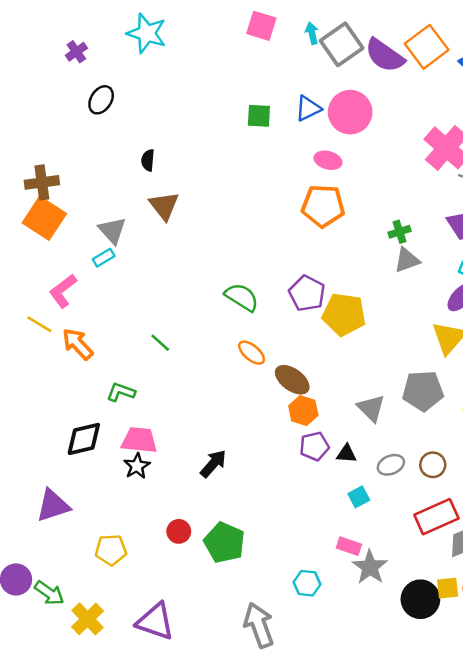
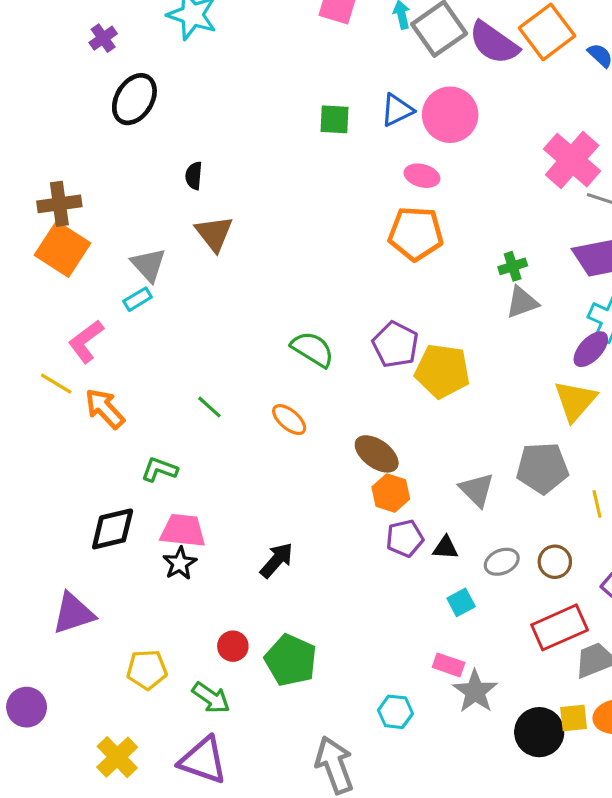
black ellipse: (101, 100) -> (134, 99), size x1.4
orange ellipse: (252, 353) -> (289, 420), moved
green arrow: (49, 593) -> (211, 698), moved

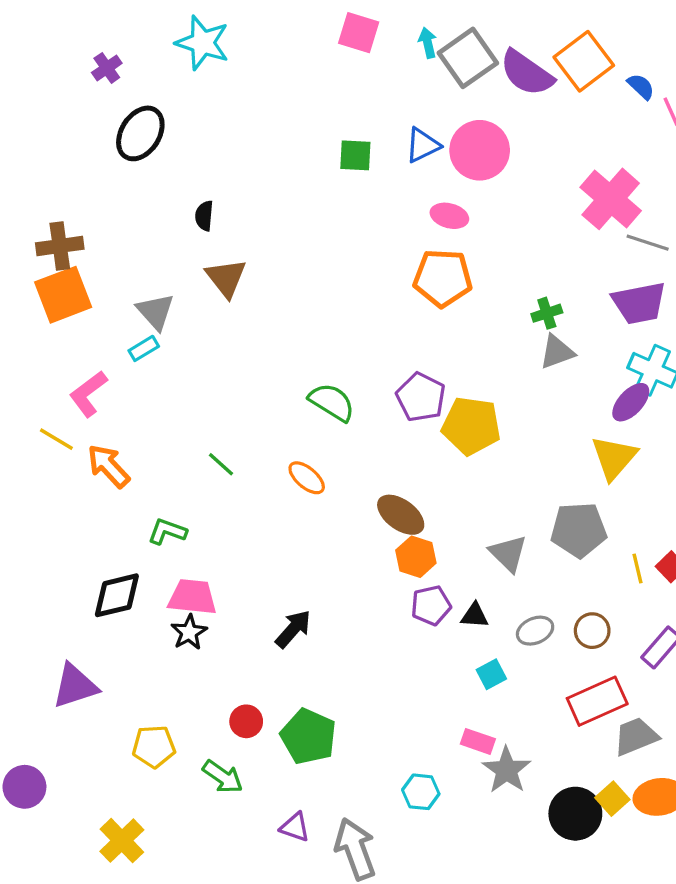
orange square: (63, 249) -> (63, 295), turned 36
yellow square: (574, 718) -> (612, 799), turned -36
purple triangle: (203, 760) -> (295, 827), moved, size x0.6

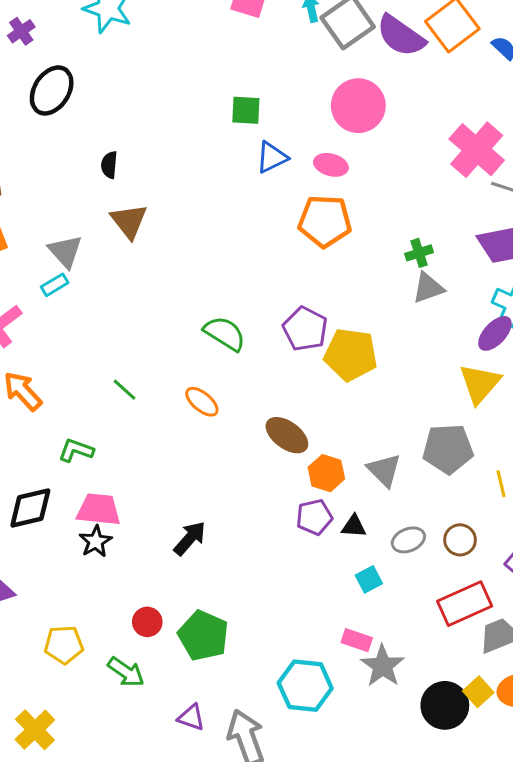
blue triangle: (423, 145) -> (272, 157), moved
orange hexagon: (416, 557) -> (326, 473), moved
cyan hexagon: (421, 792) -> (305, 686), size x1.6

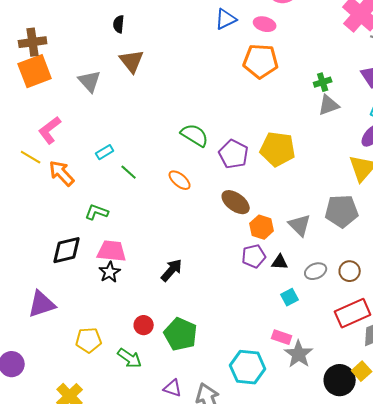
cyan rectangle: (55, 285) -> (105, 152), moved
purple pentagon: (305, 329) -> (234, 154), moved

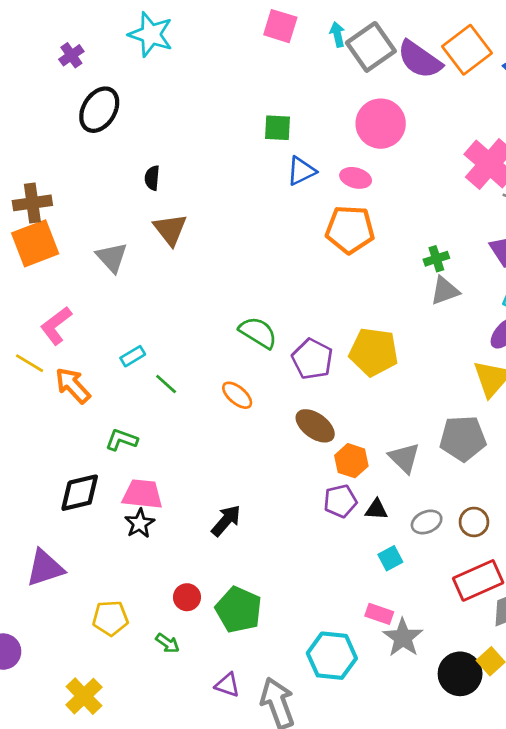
green arrow: (130, 358) -> (167, 643), size x0.7

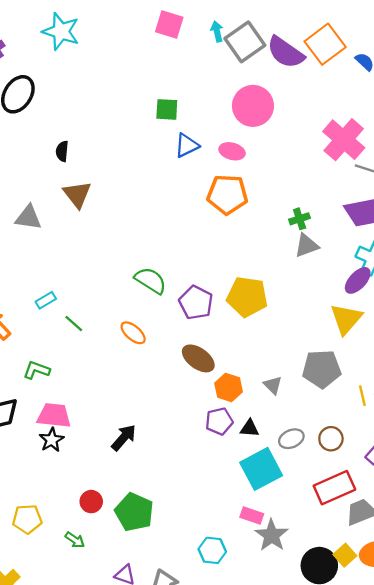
gray triangle: (112, 257) -> (28, 218), turned -40
gray triangle: (404, 458) -> (273, 385), size x0.7
cyan square: (390, 558) -> (261, 469), size x2.0
cyan hexagon: (332, 656) -> (212, 550), size x0.7

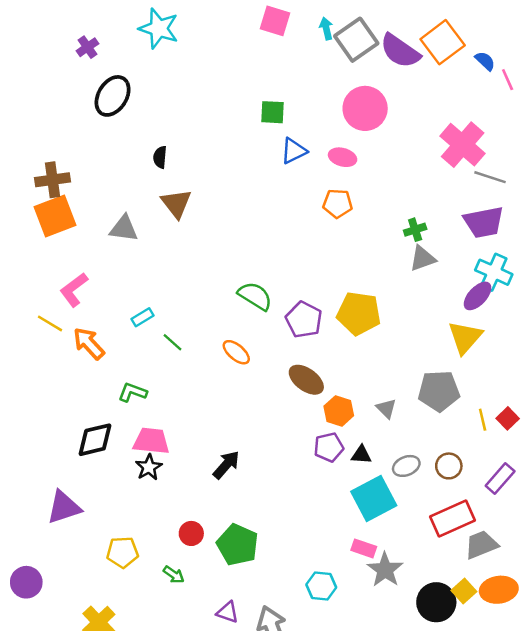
orange pentagon: (227, 194) -> (338, 203), size x0.7

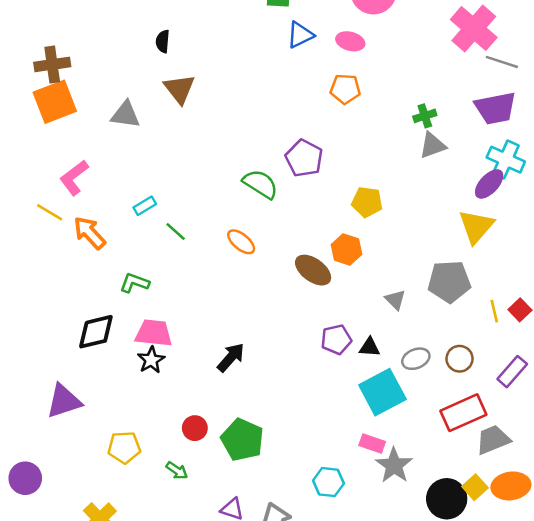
yellow pentagon: (359, 313) -> (367, 202), size x0.7
purple pentagon: (304, 320) -> (304, 158), moved
orange hexagon: (339, 411) -> (346, 250), moved

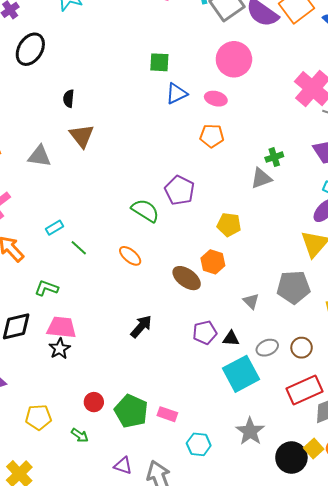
gray triangle: (433, 145) -> (261, 178), moved
black arrow: (231, 357) -> (141, 326), moved
pink rectangle: (372, 444) -> (167, 414), moved

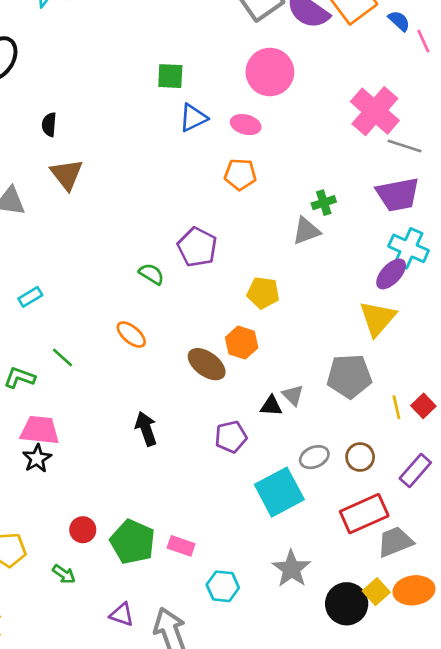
green semicircle: (145, 211) -> (151, 274), size x0.7
green line: (79, 248) -> (63, 357), moved
black arrow: (141, 326) -> (146, 429), turned -60
black triangle: (231, 339) -> (271, 406), moved

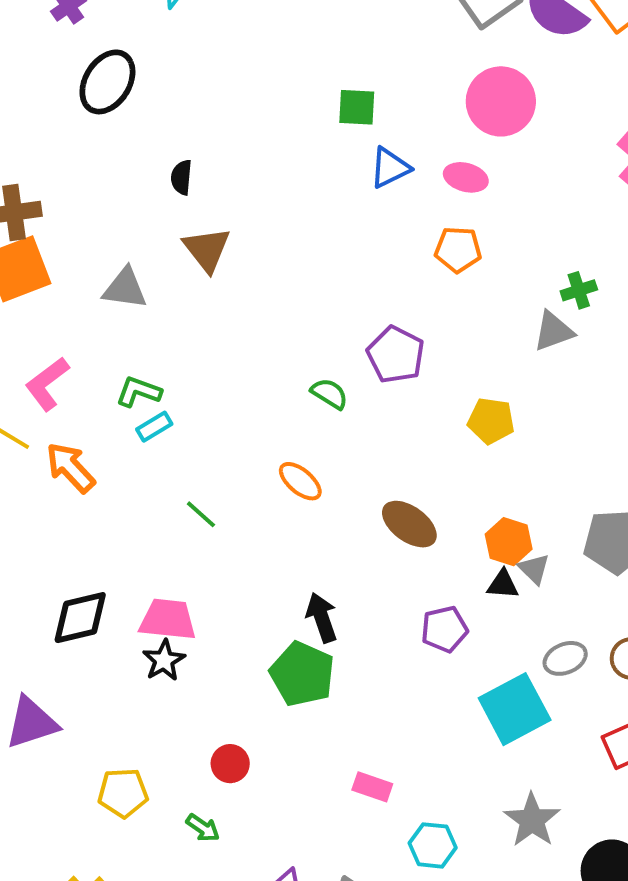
orange hexagon: (242, 343) -> (509, 542), moved
green L-shape: (20, 378) -> (139, 392), moved
green pentagon: (133, 542) -> (302, 674), moved

